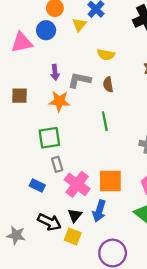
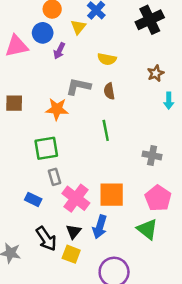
purple arrow: (55, 72) -> (59, 51), moved, turned 32
black arrow: (49, 222) -> (46, 239), turned 30

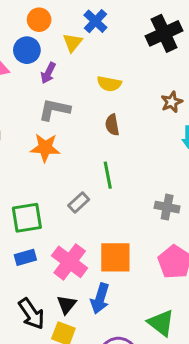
gray L-shape: (78, 86) -> (54, 110), moved
green square: (46, 148) -> (27, 218), moved
gray rectangle: (55, 177) -> (79, 203), moved, turned 63
blue rectangle: (33, 199) -> (25, 257), moved, turned -42
green triangle: (147, 229) -> (161, 323), moved

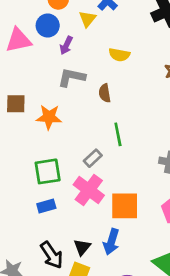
brown semicircle: (112, 125) -> (105, 93), moved
orange star: (45, 148) -> (49, 117), moved
pink cross: (70, 262) -> (89, 190), moved

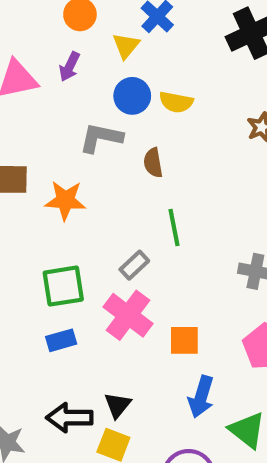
blue circle: (48, 26) -> (132, 96), moved
purple arrow: (66, 45) -> (70, 67), moved
orange square: (125, 206) -> (184, 340), size x0.7
blue arrow: (111, 242) -> (201, 397), moved
black arrow: (52, 255) -> (70, 418), turned 124

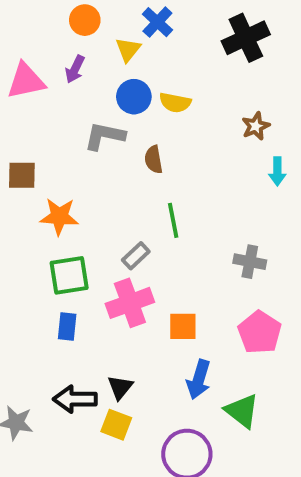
orange star: (65, 200) -> (59, 216), moved
pink cross: (128, 315) -> (130, 303), turned 33
blue rectangle: (61, 340) -> (67, 326), turned -68

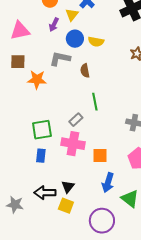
purple arrow: (75, 69) -> (54, 25), moved
brown square: (22, 175) -> (18, 62), moved
orange star: (59, 216) -> (37, 80), moved
pink cross: (130, 303) -> (73, 144), turned 30

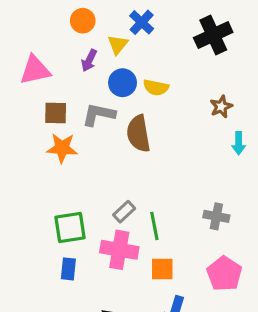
brown square: (18, 62) -> (56, 113), moved
brown semicircle: (85, 71) -> (138, 134), size x1.6
green line: (95, 102) -> (154, 226), moved

